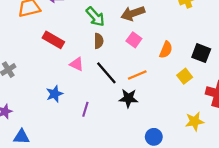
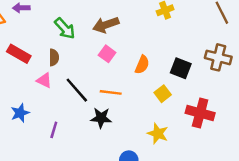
brown semicircle: (99, 41) -> (54, 57), moved
orange line: (137, 75) -> (111, 92), turned 30
yellow star: (195, 121) -> (158, 134), moved, turned 30

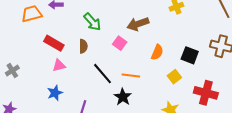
brown arrow: (106, 25) -> (138, 24), moved
pink square: (107, 54) -> (120, 43), moved
pink triangle: (44, 80) -> (59, 65), moved, turned -40
black star: (101, 118) -> (123, 97), turned 30

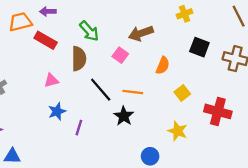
red rectangle: (54, 43) -> (46, 40), moved
brown semicircle: (83, 46) -> (79, 59), size x1.5
black square: (190, 55) -> (199, 47), moved
blue star: (55, 93) -> (57, 111), moved

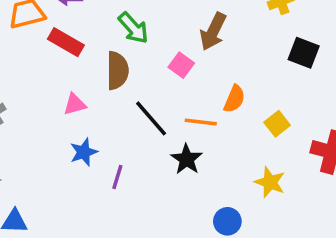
brown arrow: (141, 33) -> (213, 31), turned -45
orange semicircle: (163, 65) -> (234, 99), moved

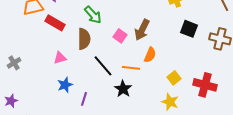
brown arrow: (213, 31) -> (142, 30), moved
yellow square: (277, 124) -> (174, 78), moved

